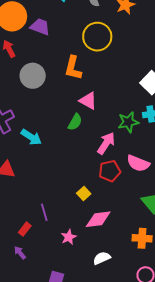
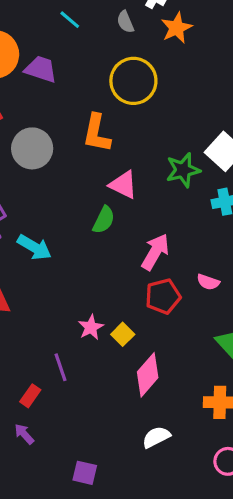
green star: (128, 122) -> (183, 170), moved
pink semicircle: (138, 163) -> (208, 282), size x0.6
pink diamond: (98, 219) -> (148, 375), turned -40
pink star: (69, 237) -> (91, 327), moved

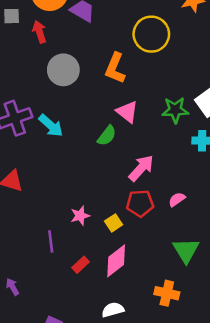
cyan arrow: (34, 247) -> (51, 126), moved
pink semicircle: (208, 282) -> (177, 199), turned 114
yellow square: (123, 334) -> (114, 223), moved
red rectangle: (30, 396) -> (81, 265), moved

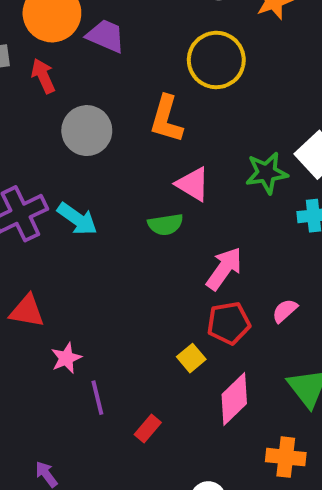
green semicircle: (107, 136) -> (165, 224), turned 50
pink star: (80, 216) -> (66, 358), moved
pink diamond: (116, 261) -> (234, 399), moved

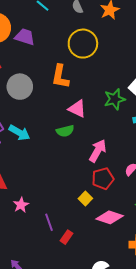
purple line: (97, 398) -> (49, 222), moved
pink diamond: (234, 399) -> (110, 217), turned 68

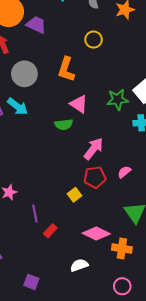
yellow circle: (83, 44) -> (94, 40), size x0.6
cyan arrow: (19, 133) -> (18, 107), moved
pink diamond: (110, 217) -> (96, 233), moved

